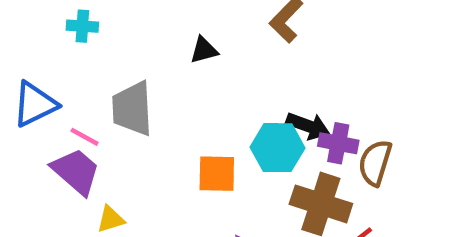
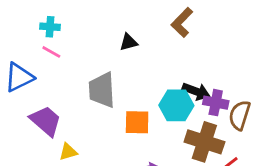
gray trapezoid: (132, 109) -> (102, 90), moved
pink line: (85, 137) -> (51, 52), moved

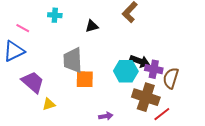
cyan cross: (50, 27) -> (55, 15), moved
pink line: (51, 52) -> (23, 28), moved
orange square: (137, 122) -> (85, 79), moved

